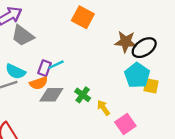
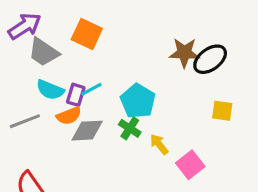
orange square: (83, 17) -> (87, 34), moved
cyan semicircle: (15, 71) -> (50, 90), moved
cyan pentagon: (137, 75) -> (138, 101), moved

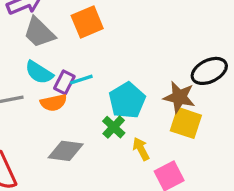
orange square: (87, 34) -> (87, 22), turned 32
brown star: (184, 53) -> (179, 97), moved
yellow square: (222, 111) -> (186, 123), moved, size x1.4
gray diamond: (87, 131) -> (66, 151), moved

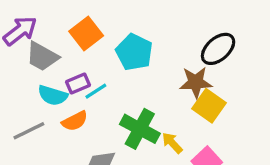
purple rectangle: (64, 82) -> (78, 84), moved, turned 55
cyan pentagon: (127, 100) -> (134, 52), moved
yellow square: (186, 123) -> (209, 106), turned 32
green cross: (114, 127) -> (140, 129), size x1.6

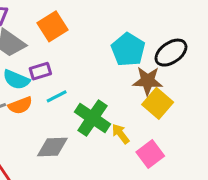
cyan pentagon: (134, 52) -> (128, 50), moved
cyan line: (96, 91) -> (57, 96), moved
orange semicircle: (75, 121) -> (20, 105), moved

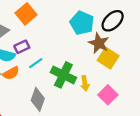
brown star: (148, 81) -> (99, 43), turned 30
yellow arrow: (121, 134) -> (85, 83), turned -144
gray diamond: (52, 147) -> (38, 99), turned -60

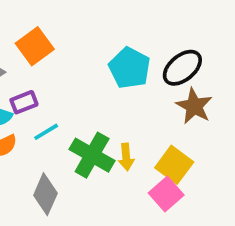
brown star: (99, 43) -> (194, 106), moved
yellow square: (108, 58) -> (174, 165), moved
yellow arrow: (85, 83) -> (126, 157), moved

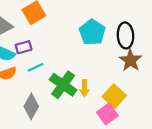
black ellipse: (182, 68) -> (125, 35), turned -60

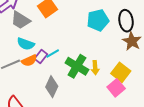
cyan pentagon: (92, 32) -> (98, 20), turned 30
purple rectangle: (24, 47) -> (41, 57), moved, turned -32

